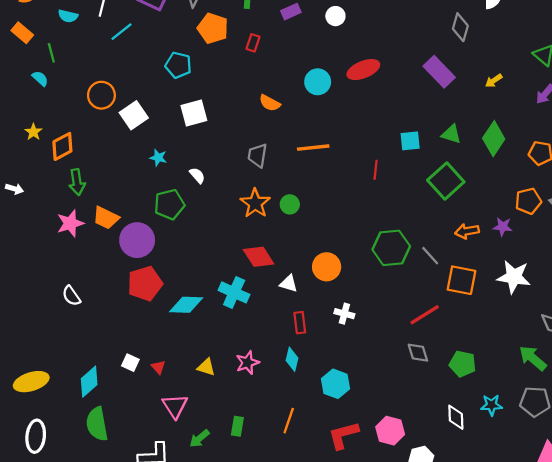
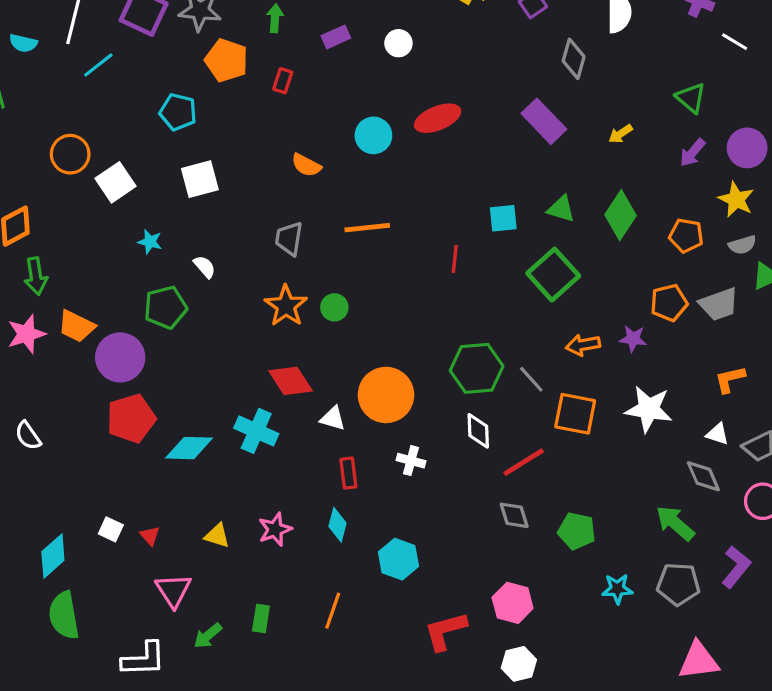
orange circle: (327, 267) -> (386, 395), size x1.4
white diamond: (456, 417) -> (478, 431), moved
pink hexagon: (390, 431) -> (513, 603), moved
red L-shape: (343, 435) -> (445, 631), moved

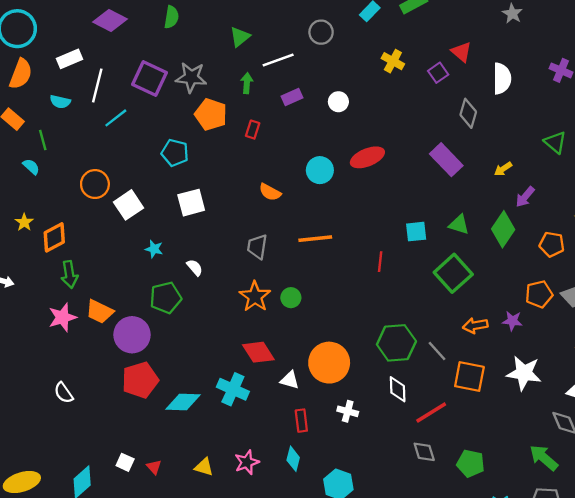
purple arrow: (692, 153) -> (525, 197), moved

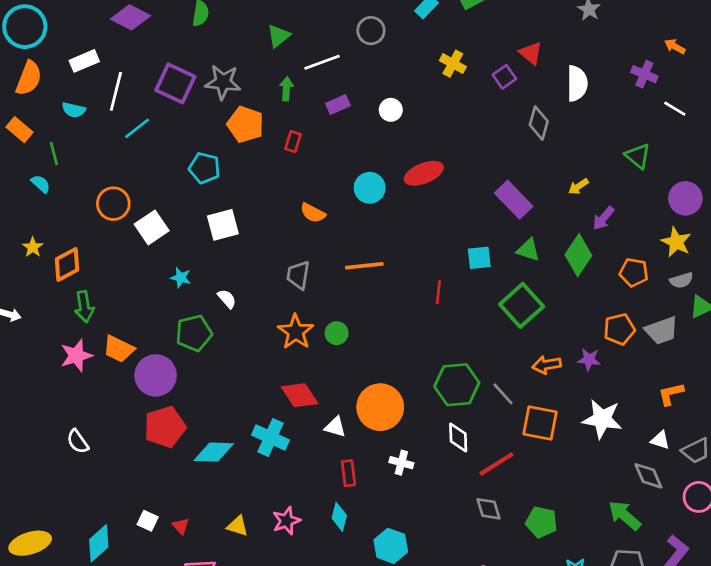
purple rectangle: (446, 160) -> (514, 200), moved

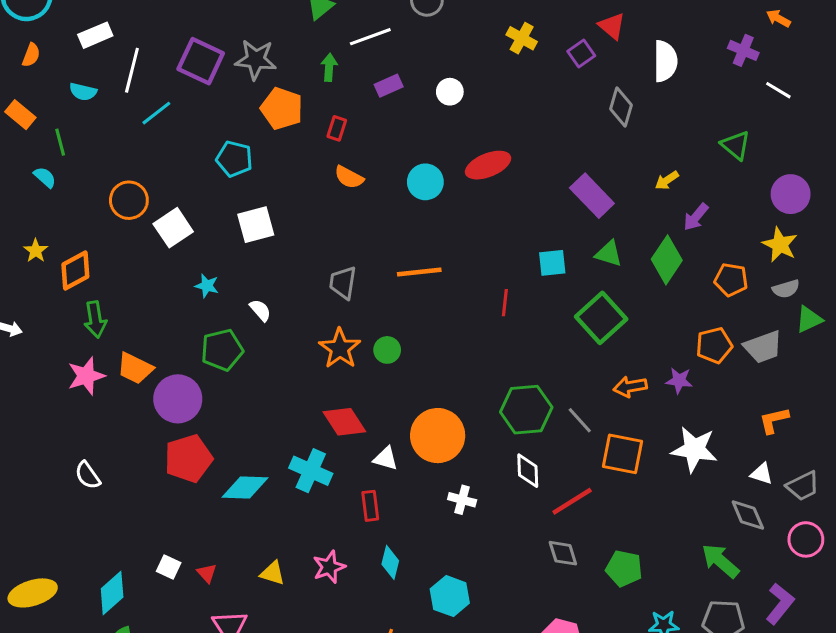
orange semicircle: (29, 78) -> (31, 55), size x0.6
orange semicircle: (313, 213) -> (349, 177), moved
red rectangle: (348, 473) -> (370, 506), moved

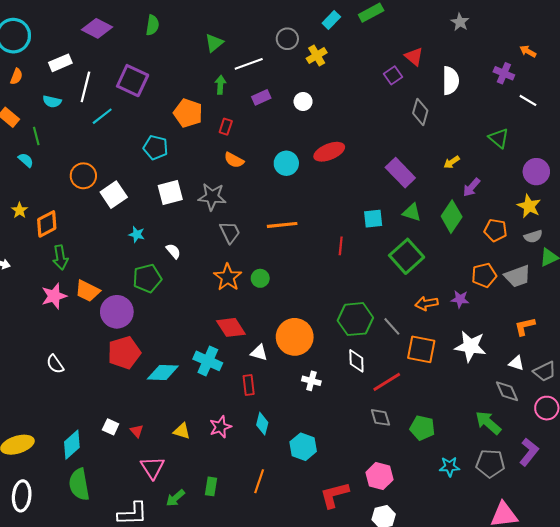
yellow cross: (522, 38) -> (317, 55), moved, turned 30
gray star: (256, 60) -> (212, 197), moved
gray trapezoid: (343, 283) -> (230, 232), turned 145

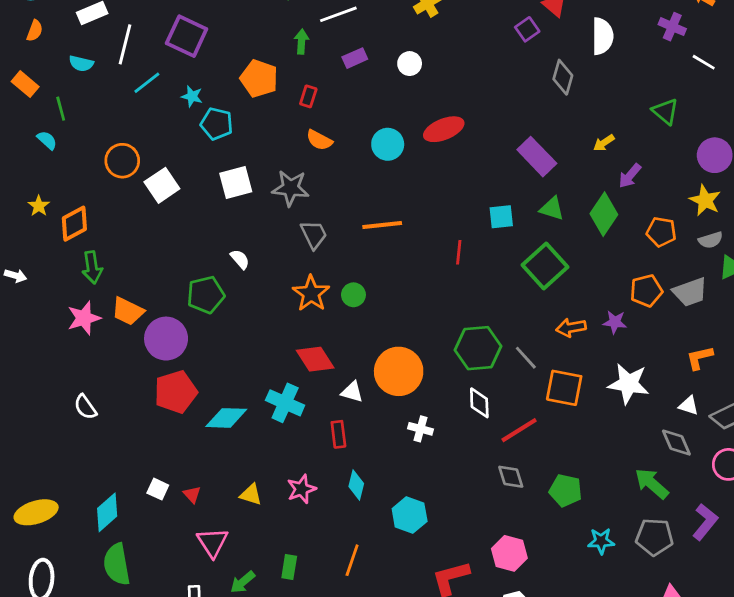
cyan star: (137, 234) -> (192, 96), moved

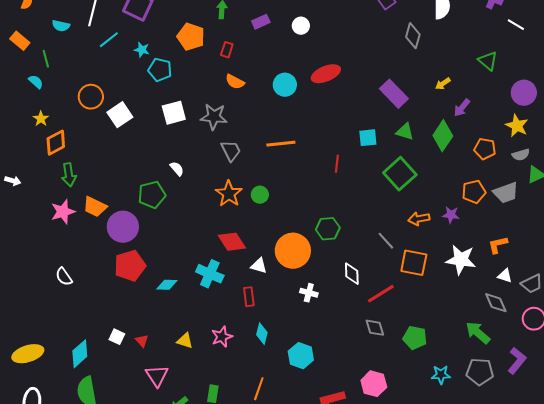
yellow star: (39, 206) -> (41, 119), moved
green hexagon: (478, 348) -> (328, 229), moved, size x0.7
orange L-shape: (700, 358) -> (498, 245), moved
cyan diamond: (226, 418) -> (167, 285), size x0.7

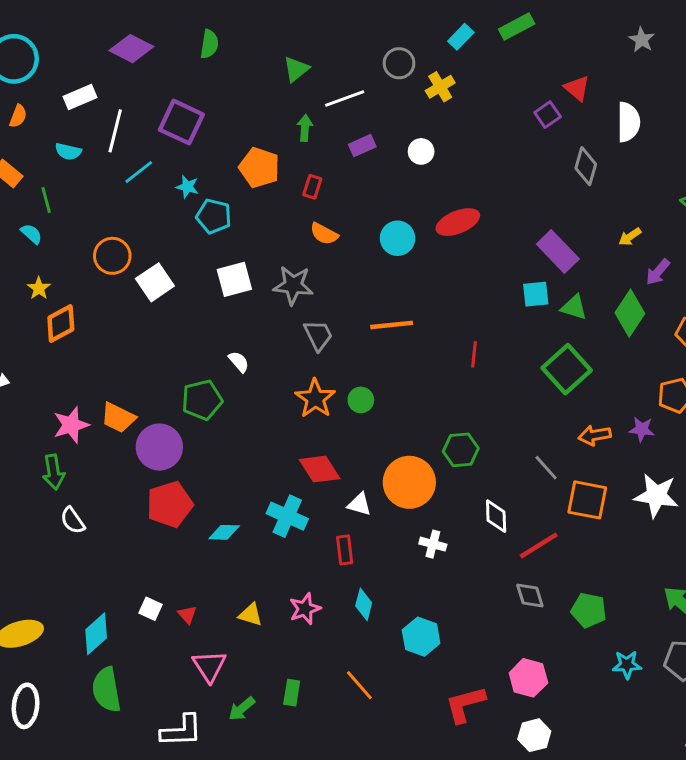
cyan square: (368, 138) -> (536, 294), moved
green arrow: (69, 175) -> (53, 472), moved
orange line: (259, 389) -> (359, 685), turned -60

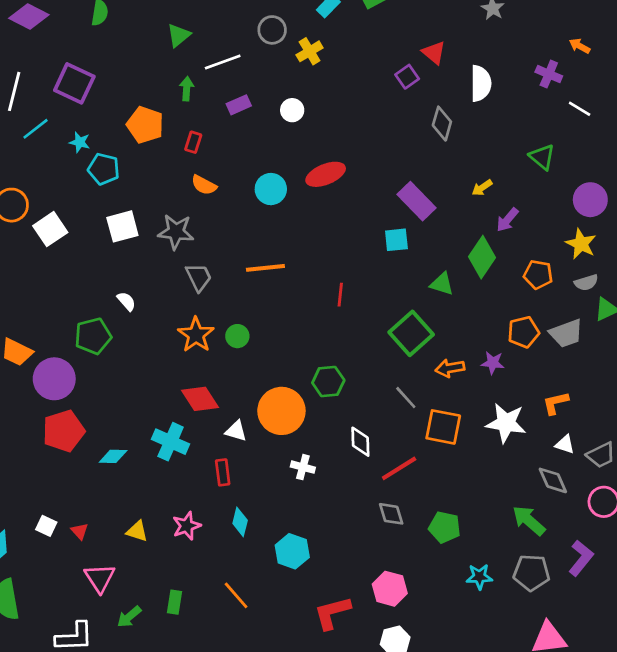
green triangle: (574, 307) -> (442, 284), moved
green square: (567, 369) -> (411, 333), moved

